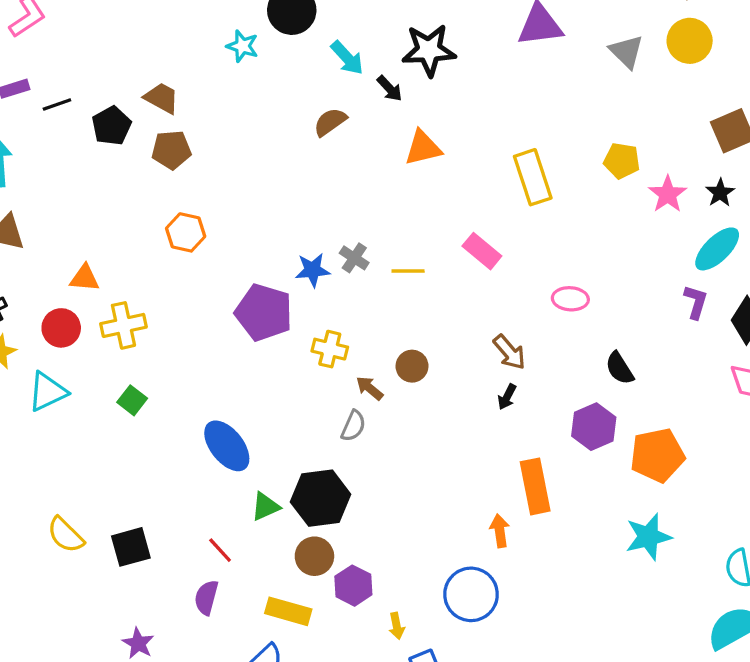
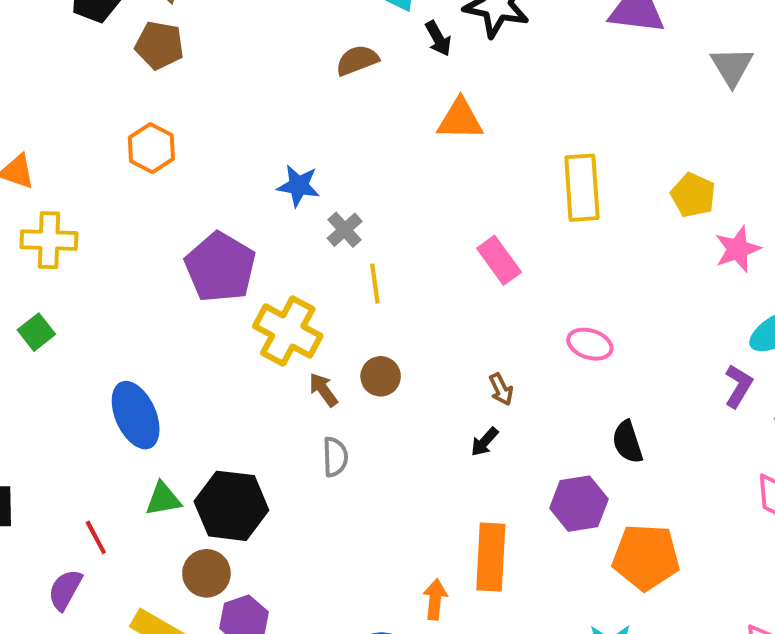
blue star: (313, 270) -> (298, 186), moved
yellow line: (408, 271) -> (375, 284), moved, turned 68
yellow cross: (330, 349) -> (288, 331), size x1.5
brown arrow: (509, 352) -> (501, 389), size x0.7
gray semicircle: (353, 426) -> (335, 457), moved, turned -40

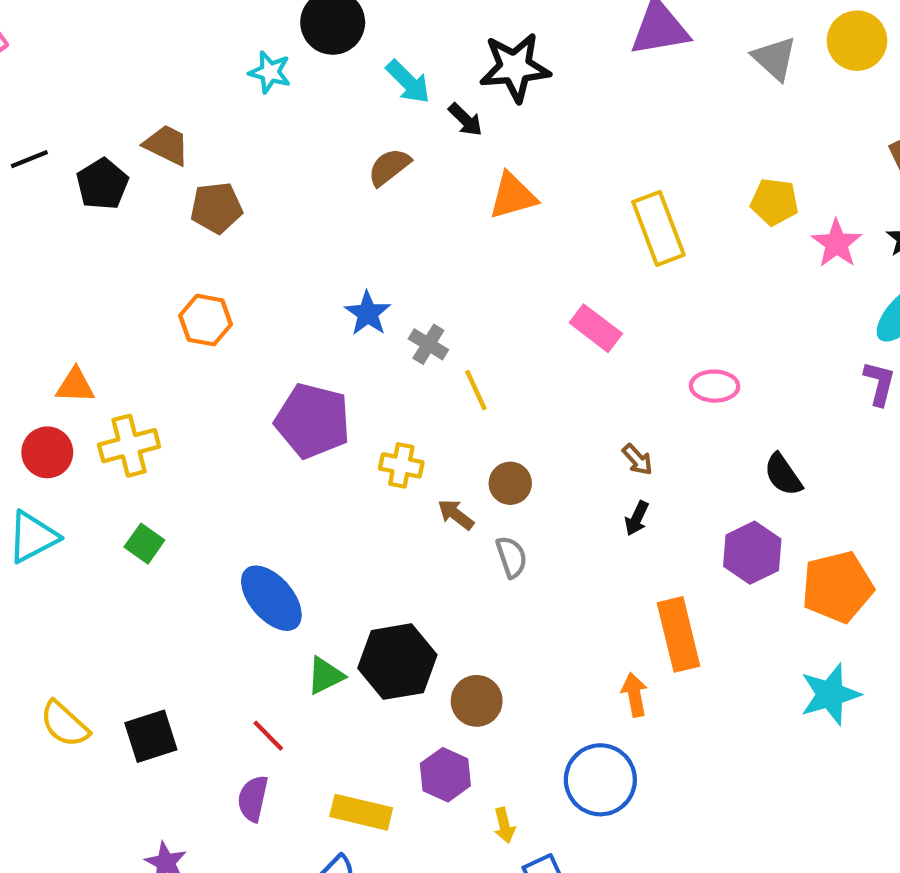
brown pentagon: (159, 45) -> (216, 208), moved
blue star: (298, 186) -> (368, 313), turned -30
yellow cross: (288, 331) -> (401, 465), size x0.6
gray semicircle: (335, 457) -> (512, 557), moved
brown circle: (206, 573) -> (477, 701), moved

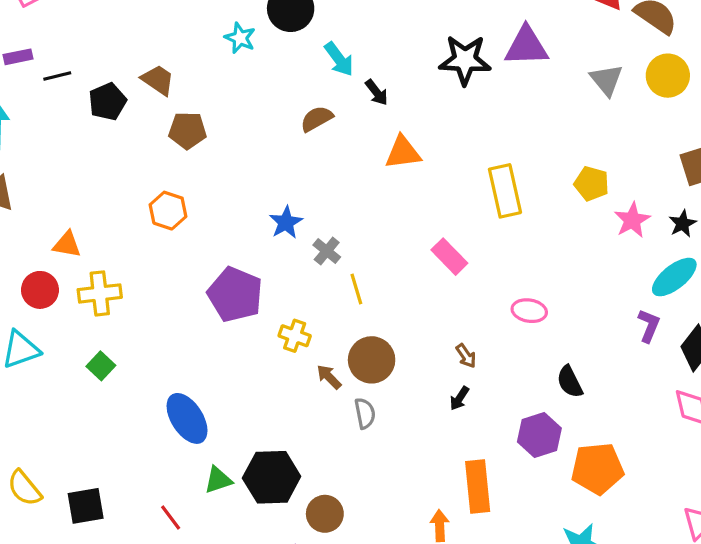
black star: (515, 67) -> (465, 60), moved
brown circle: (510, 483) -> (372, 360), size x1.5

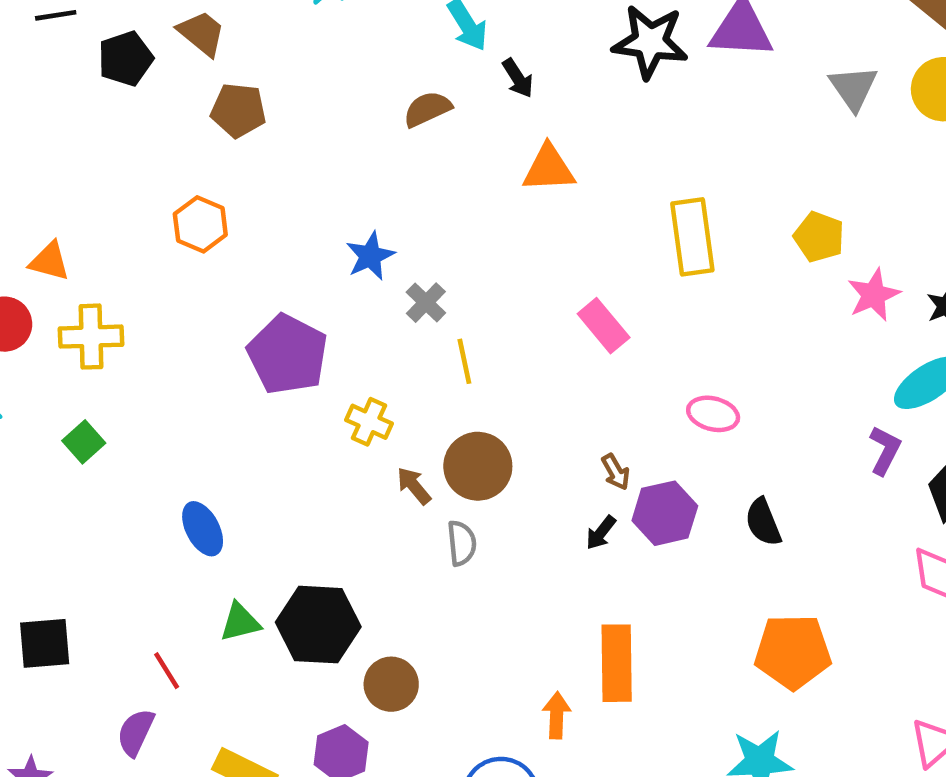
blue ellipse: (187, 418) -> (203, 529), size x0.7
purple hexagon: (539, 435) -> (665, 513), moved

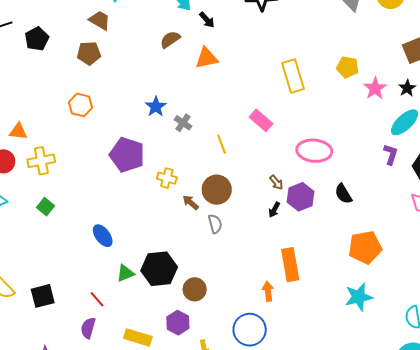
brown trapezoid: (202, 33) -> (100, 20), moved
orange triangle: (549, 169) -> (207, 58), moved
yellow line: (464, 361) -> (222, 144), moved
pink ellipse: (713, 414) -> (314, 151), size x1.6

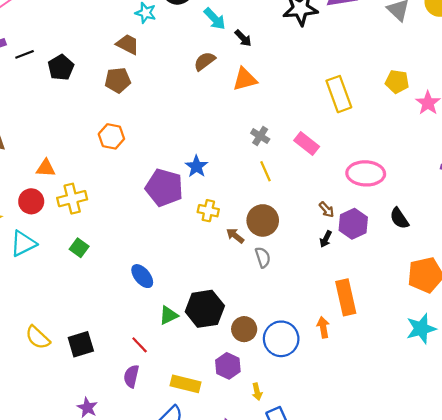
blue star: (156, 107) -> (196, 166), moved
gray cross: (183, 123) -> (260, 136), moved
blue circle: (250, 330) -> (281, 339), moved

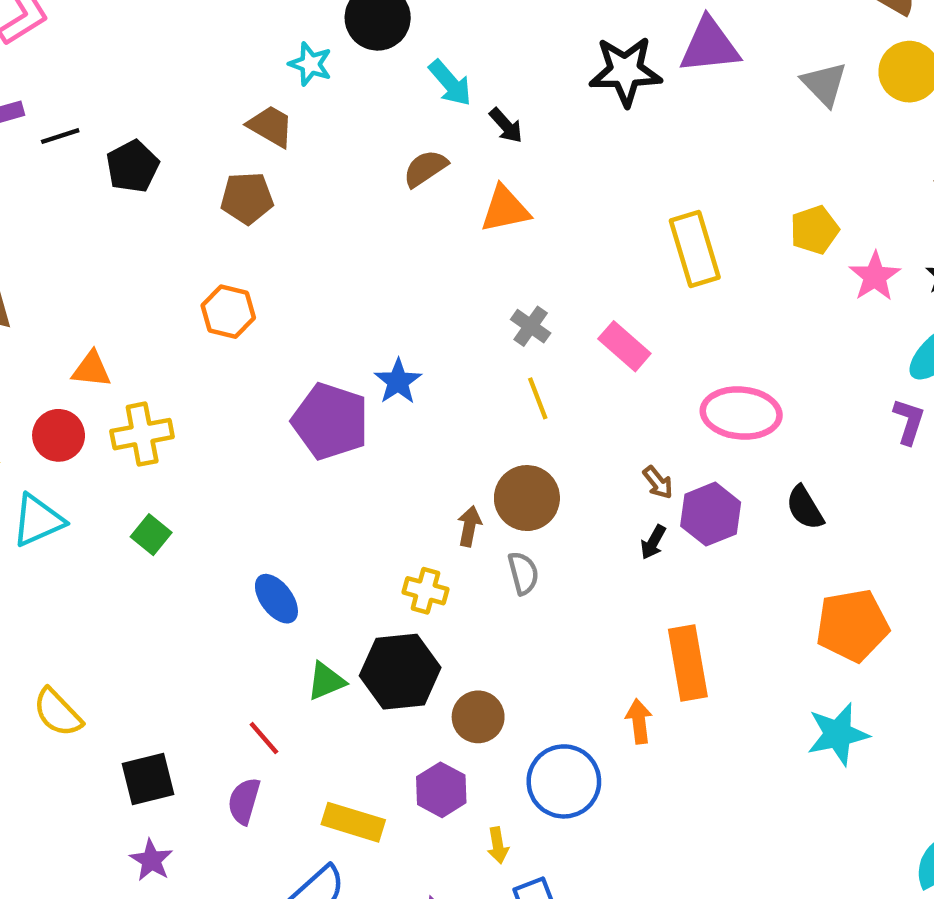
yellow pentagon: (397, 82) -> (814, 230), turned -30
yellow cross: (208, 211) -> (425, 591), moved
brown arrow: (235, 236) -> (469, 526), turned 60
blue circle: (281, 339) -> (564, 781), moved
black square: (81, 344) -> (148, 779), moved

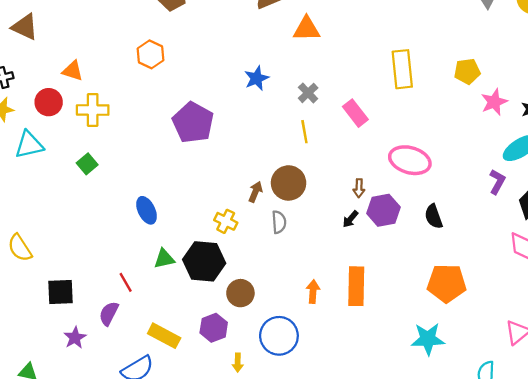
blue star: (398, 381) -> (257, 78), moved
brown arrow: (658, 482) -> (359, 188), turned 30
orange arrow: (639, 721) -> (313, 291), moved
purple star: (151, 860) -> (75, 338), moved

